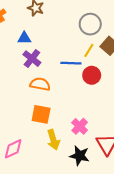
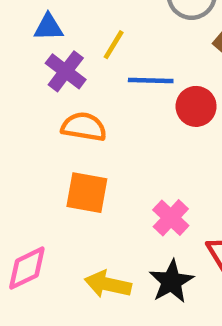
yellow line: (89, 50) -> (114, 45), moved
yellow arrow: (53, 140) -> (108, 284), moved, turned 120
black star: (80, 156) -> (171, 281), turned 30

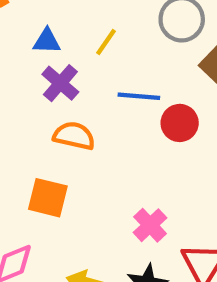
yellow line: (114, 45) -> (106, 42), moved
orange square: (87, 193) -> (48, 198), moved

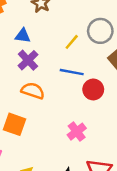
yellow line: (106, 42) -> (72, 42), moved
pink cross: (150, 225) -> (77, 132), moved

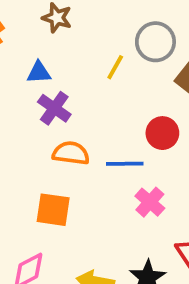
blue line: (72, 72) -> (125, 164), moved

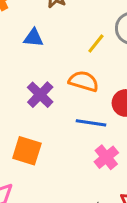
purple cross: (54, 108) -> (40, 95), moved
orange semicircle: (71, 153) -> (84, 81), moved

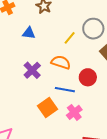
orange square: (27, 151) -> (48, 107), moved, turned 36

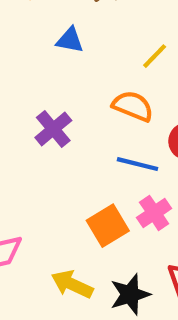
purple cross: (32, 70) -> (53, 129), moved
orange square: (48, 107) -> (108, 226), moved

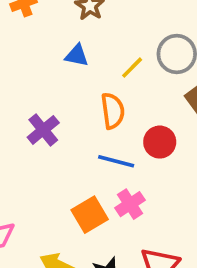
blue triangle: (70, 40) -> (77, 55), moved
orange semicircle: (133, 106) -> (113, 111), turned 60

